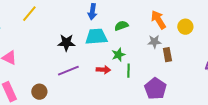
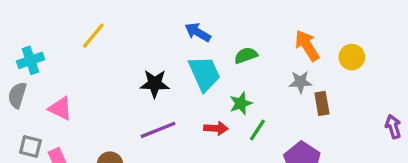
blue arrow: (92, 12) -> (198, 32), turned 112
cyan trapezoid: (96, 37) -> (204, 74), turned 70
green line: (128, 71) -> (257, 130), turned 32

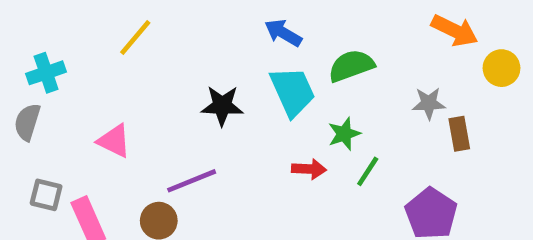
orange arrow: (307, 45) -> (455, 31), moved, turned 148
green semicircle: (246, 55) -> (351, 66), size x1.4
pink triangle: (60, 108) -> (114, 141), moved
purple line: (158, 130) -> (192, 181), moved

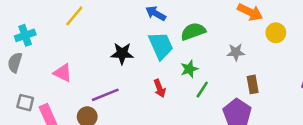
brown rectangle: (459, 134) -> (253, 84), moved
red arrow: (309, 169) -> (160, 88), moved, turned 66

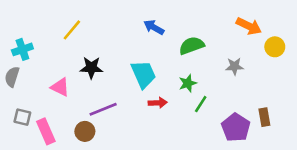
cyan trapezoid: (161, 46) -> (143, 74), moved
black star: (122, 53) -> (91, 68), moved
brown rectangle: (253, 84) -> (264, 117), moved
red arrow: (160, 88) -> (158, 103), turned -72

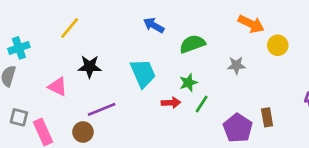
red arrow: (158, 103) -> (171, 103), moved

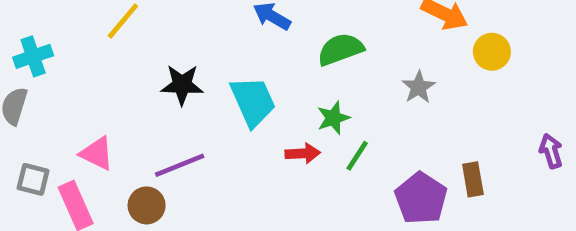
gray star: (236, 65) -> (419, 87), turned -30
black star: (90, 67) -> (182, 85), moved
pink triangle: (58, 87) -> (97, 153), moved

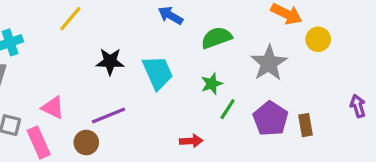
gray star: (419, 87) -> (269, 63), size x1.6
red arrow: (303, 153) -> (191, 141), moved
purple pentagon: (421, 198) -> (270, 119), moved

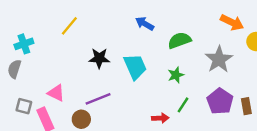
green line: (228, 109) -> (183, 105), moved

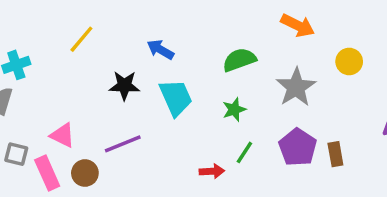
orange arrow: (232, 22) -> (298, 25), moved
blue arrow: (145, 24) -> (160, 49), moved
brown circle: (81, 119) -> (85, 173), moved

